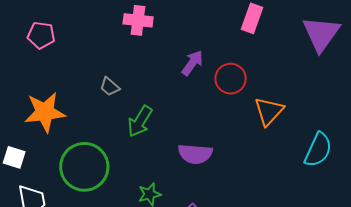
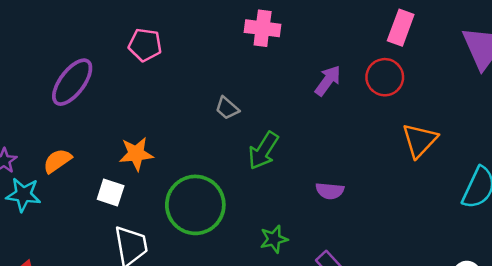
red circle: (231, 79) -> (385, 77), moved
orange star: (45, 112) -> (136, 154), moved, size x0.7
purple semicircle: (195, 154) -> (330, 191), size x0.7

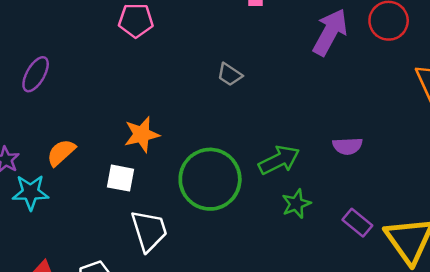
purple arrow: (328, 81) -> (330, 32), size x1.4
purple ellipse: (72, 82) -> (36, 74), moved, size x0.7
green arrow: (263, 151) -> (279, 160), moved, turned -141

